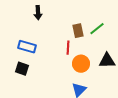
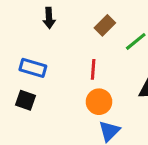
brown rectangle: (78, 31) -> (105, 25), moved, turned 56
orange circle: (81, 64) -> (99, 102), moved

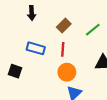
brown rectangle: (105, 25) -> (64, 25), moved
blue rectangle: (33, 68) -> (36, 48), moved

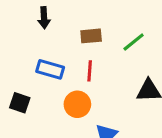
brown rectangle: (64, 25) -> (91, 36), turned 40
orange circle: (67, 72) -> (77, 104), moved

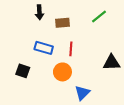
brown rectangle: (91, 36) -> (62, 23), moved
green line: (134, 42) -> (99, 17), moved

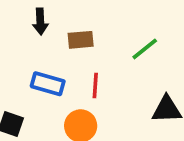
green line: (99, 17) -> (145, 49), moved

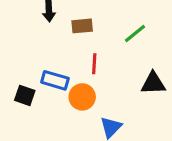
blue rectangle: (48, 84) -> (55, 80), moved

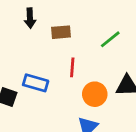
orange circle: (82, 97) -> (95, 94), moved

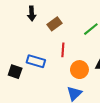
brown rectangle: (61, 32) -> (55, 24), turned -32

